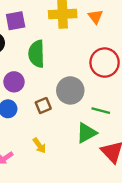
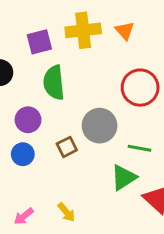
purple square: (16, 21) -> (39, 42), moved
yellow arrow: (39, 145) -> (66, 212), moved

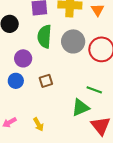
gray circle: (100, 126) -> (73, 41), moved

